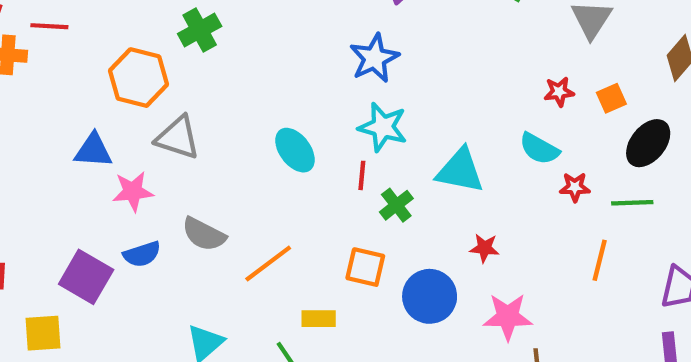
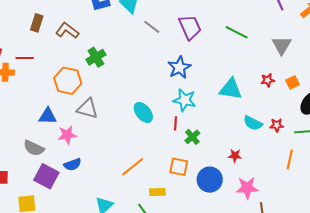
cyan semicircle: (539, 149) -> (253, 123), moved
cyan triangle: (460, 171) -> (231, 89), moved
gray semicircle: (204, 234) -> (34, 148), moved

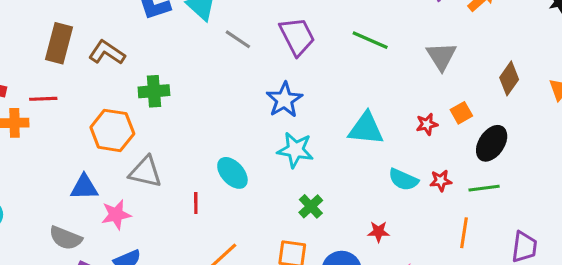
brown rectangle: (37, 23) -> (59, 43), size x1.4
green cross: (96, 57) -> (154, 91), turned 30
red star: (268, 80) -> (427, 124), moved
red line: (175, 123) -> (196, 203), moved

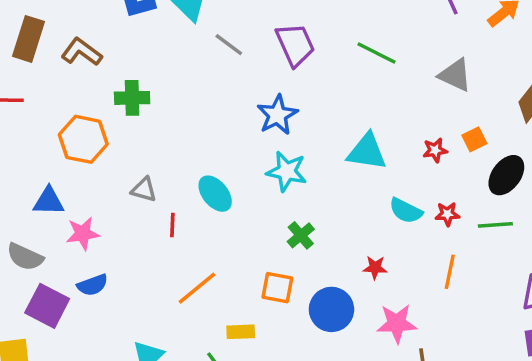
gray triangle: (441, 56) -> (455, 75), turned -36
gray triangle: (145, 172) -> (144, 190), moved, size x0.7
orange line: (464, 233) -> (450, 272), moved

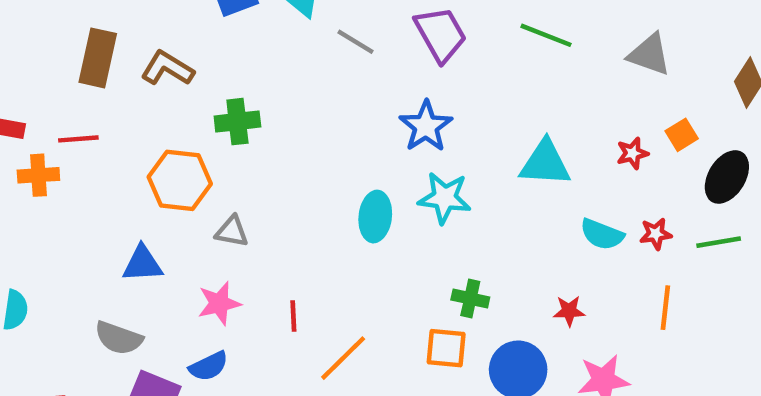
gray triangle: (144, 190) -> (232, 231), moved
cyan ellipse: (215, 194) -> (375, 217), moved, turned 51
red line: (172, 225) -> (293, 316), moved
pink star: (83, 234) -> (219, 303), moved
green cross: (301, 235) -> (470, 298), moved, turned -32

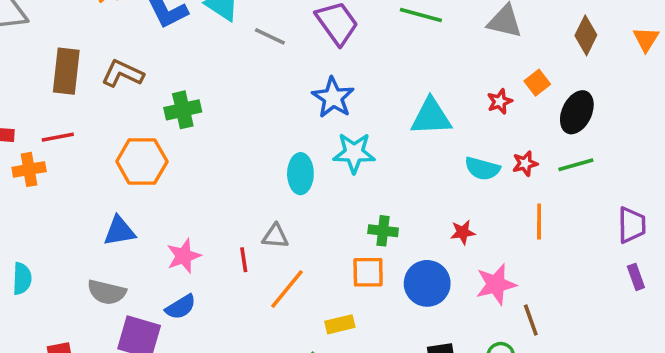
gray triangle: (232, 231) -> (275, 236), moved

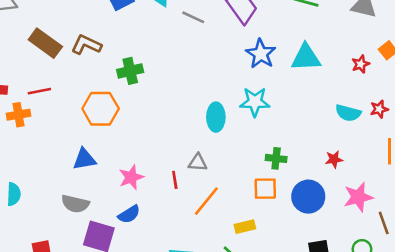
brown rectangle: (66, 71) -> (45, 43), turned -60
blue star: (333, 98) -> (261, 54), moved
cyan triangle: (431, 117) -> (306, 58), moved

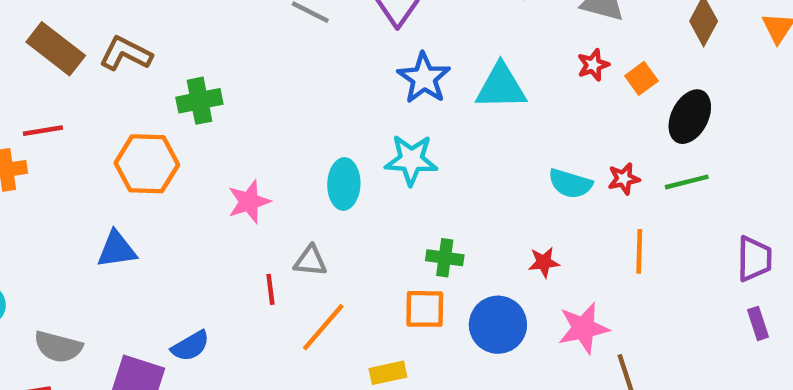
red star: (361, 64) -> (593, 65), moved
pink star: (131, 177) -> (249, 202), moved
gray semicircle: (75, 204) -> (58, 347), moved

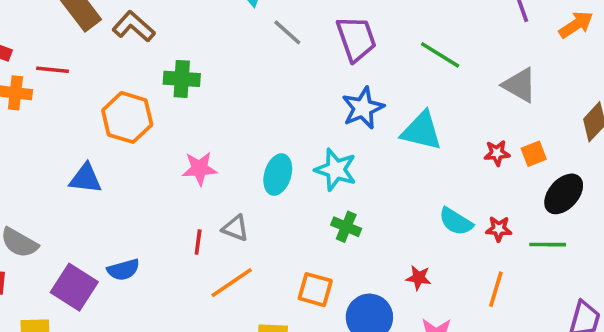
red star: (593, 65) -> (497, 153), moved
green cross: (445, 258) -> (346, 227), moved

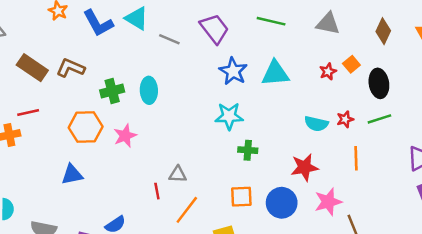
pink star: (200, 169) -> (125, 136), moved
cyan ellipse: (278, 175) -> (149, 90), moved
black ellipse: (564, 194) -> (379, 83), turned -32
red star: (419, 278) -> (304, 167), size x1.6

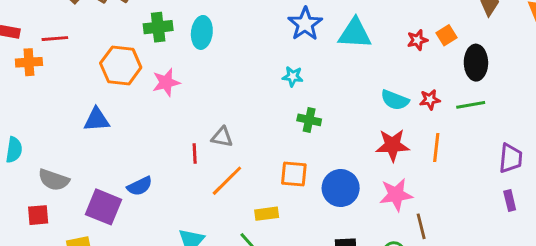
cyan star: (229, 116) -> (293, 76), size x0.6
red star: (304, 167) -> (393, 145), moved

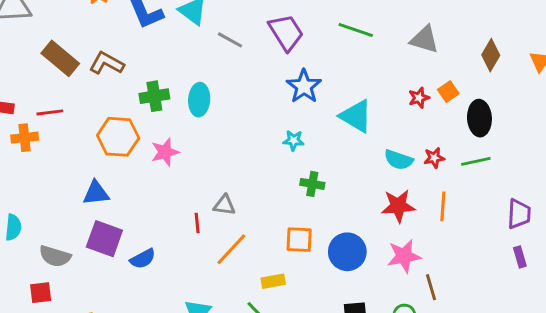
cyan triangle: (355, 33) -> (356, 116), moved, turned 30
purple square: (103, 207) -> (104, 239), moved

